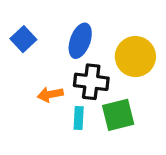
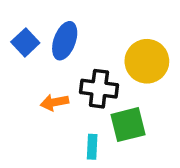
blue ellipse: (80, 41) -> (65, 41), moved
cyan rectangle: (79, 118) -> (92, 147), moved

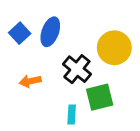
black cross: (99, 89) -> (77, 69), turned 32
orange arrow: (54, 102) -> (30, 81), moved

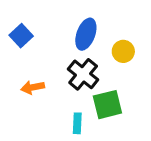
blue ellipse: (50, 32) -> (86, 34), moved
yellow circle: (114, 48) -> (123, 51), size x0.6

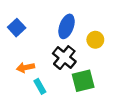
cyan rectangle: (77, 123) -> (40, 86), moved, turned -32

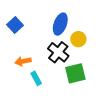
yellow circle: (95, 40) -> (78, 39), moved

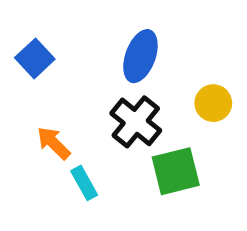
yellow circle: (78, 39) -> (213, 103), moved
orange arrow: (23, 61) -> (54, 143), turned 56

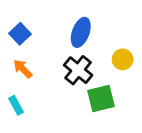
orange arrow: (54, 143) -> (23, 69), moved
cyan rectangle: (84, 183) -> (16, 105), moved

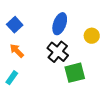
yellow circle: (123, 59) -> (92, 36), moved
cyan rectangle: (16, 105) -> (12, 78), turned 64

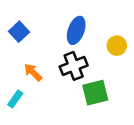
orange arrow: (17, 51) -> (33, 72), moved
black cross: (58, 52) -> (74, 66), turned 30

